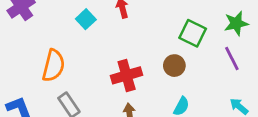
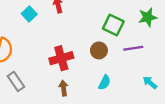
purple line: (232, 59) -> (133, 48), moved, turned -72

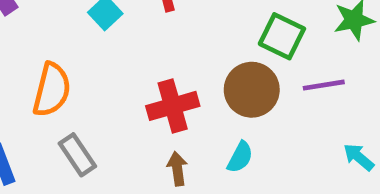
brown circle: (99, 50) -> (252, 90), size x1.5
cyan semicircle: (104, 83) -> (240, 157), moved

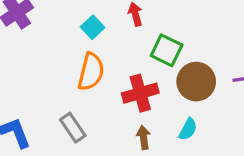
green square: (282, 36) -> (167, 50), moved
orange semicircle: (52, 90) -> (91, 72), moved

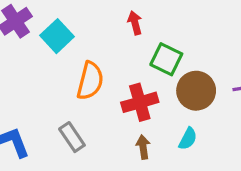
cyan square: (93, 27) -> (57, 36), moved, size x1.4

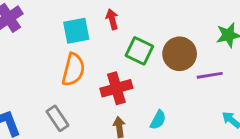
cyan square: (57, 36) -> (76, 31), moved, turned 32
brown circle: (196, 91) -> (180, 54), moved

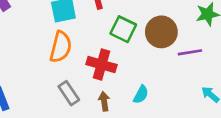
red cross: (116, 88) -> (101, 65), turned 32
gray rectangle: (58, 118) -> (69, 93), moved

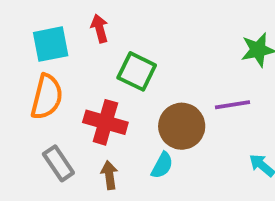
brown circle: (161, 32) -> (182, 126), moved

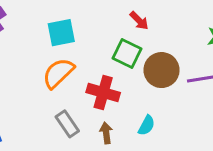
red arrow: (100, 28) -> (139, 21), moved, turned 150
orange semicircle: (47, 97) -> (58, 73), turned -148
brown circle: (182, 126) -> (162, 70), moved

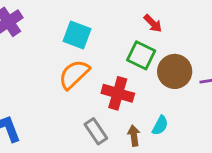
cyan square: (61, 33) -> (77, 35), turned 32
gray rectangle: (67, 124) -> (96, 131), moved
brown arrow: (106, 133) -> (134, 136), moved

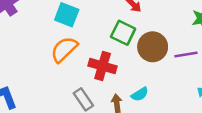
cyan semicircle: (160, 125) -> (140, 94), turned 30

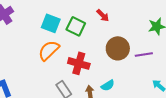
green square: (123, 33) -> (76, 26), moved

